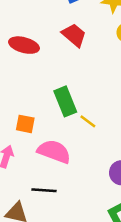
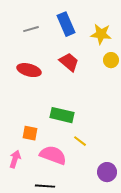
green rectangle: (65, 101) -> (62, 115), turned -55
yellow line: (88, 121) -> (80, 141), moved

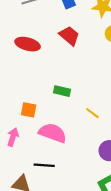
green rectangle: (62, 115) -> (62, 91), size x0.7
yellow line: (80, 141) -> (92, 113), moved

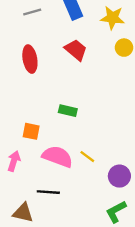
red ellipse: (28, 44) -> (30, 59), turned 65
yellow line: (92, 113) -> (87, 157), moved

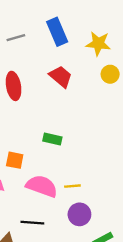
yellow line: (87, 157) -> (72, 186), turned -42
purple circle: (119, 176) -> (79, 214), moved

